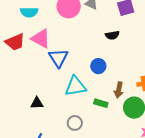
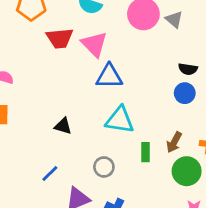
blue triangle: (58, 58) -> (109, 76), turned 45
blue circle: (98, 66) -> (185, 93), moved
green rectangle: (101, 103) -> (145, 152), turned 56

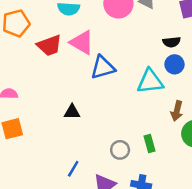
cyan triangle: (120, 120) -> (150, 81), moved
black triangle: (63, 126) -> (72, 112), moved
green rectangle: (145, 152) -> (150, 144), moved

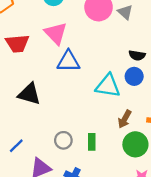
red trapezoid: (49, 45) -> (17, 43), moved
black triangle: (72, 112) -> (29, 94), size x1.5

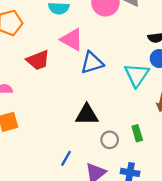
cyan triangle: (108, 86) -> (137, 75), turned -48
black triangle: (29, 94) -> (87, 115), moved

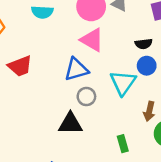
pink triangle: (72, 40) -> (92, 40), moved
gray circle: (110, 140) -> (86, 97), moved

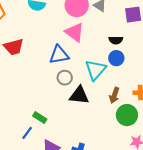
black triangle: (70, 124) -> (79, 95), moved
green rectangle: (123, 144) -> (40, 117), moved, turned -48

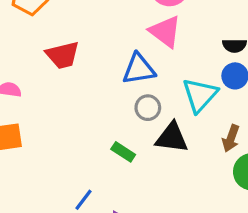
green rectangle: (40, 117) -> (123, 152), moved

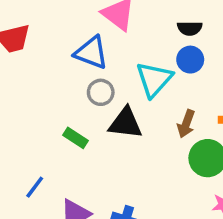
blue triangle: (139, 69) -> (91, 53), turned 30

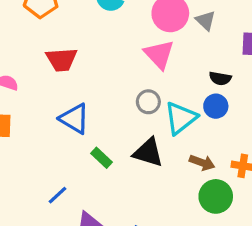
blue triangle: (91, 53) -> (74, 119), moved
gray circle: (101, 92) -> (148, 102), moved
brown arrow: (186, 124) -> (202, 163), turned -100

